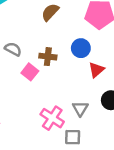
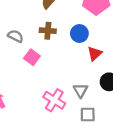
brown cross: (48, 57) -> (48, 31), moved
gray square: (73, 137) -> (88, 115), moved

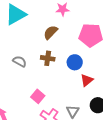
pink square: (32, 57) -> (38, 96), moved

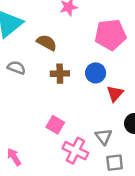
brown semicircle: (51, 32) -> (47, 43), moved, turned 84
gray semicircle: (20, 61) -> (16, 68), moved

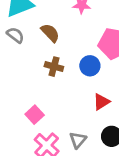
gray semicircle: (16, 68) -> (15, 35), moved
blue circle: (96, 73) -> (90, 66), moved

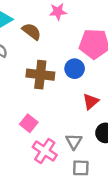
brown semicircle: (50, 33) -> (32, 31), moved
brown cross: (54, 67) -> (40, 75), size x1.5

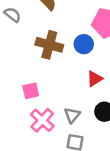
pink square: (29, 123) -> (31, 91), turned 30

